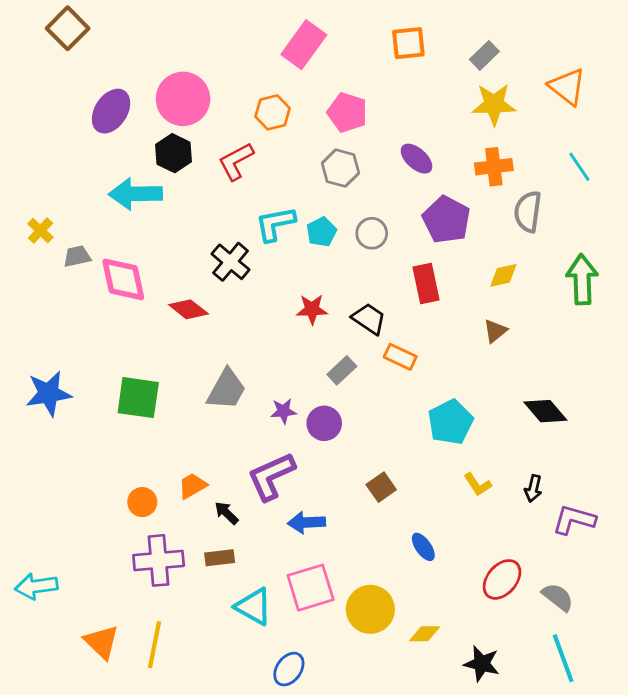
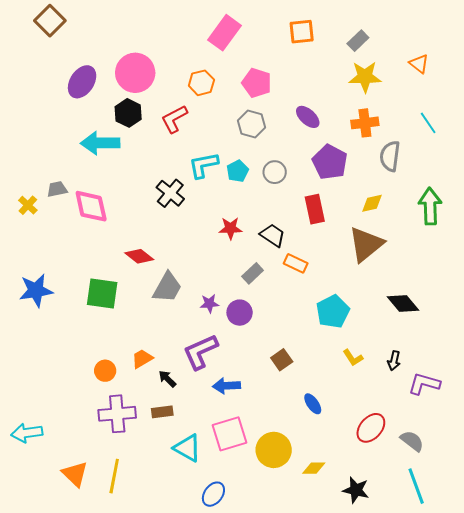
orange triangle: (567, 87) -> (419, 64), size x0.7
yellow cross: (40, 231) -> (28, 205), moved
red diamond: (188, 309) -> (139, 256), moved
brown triangle: (495, 331) -> (366, 244), size x2.0

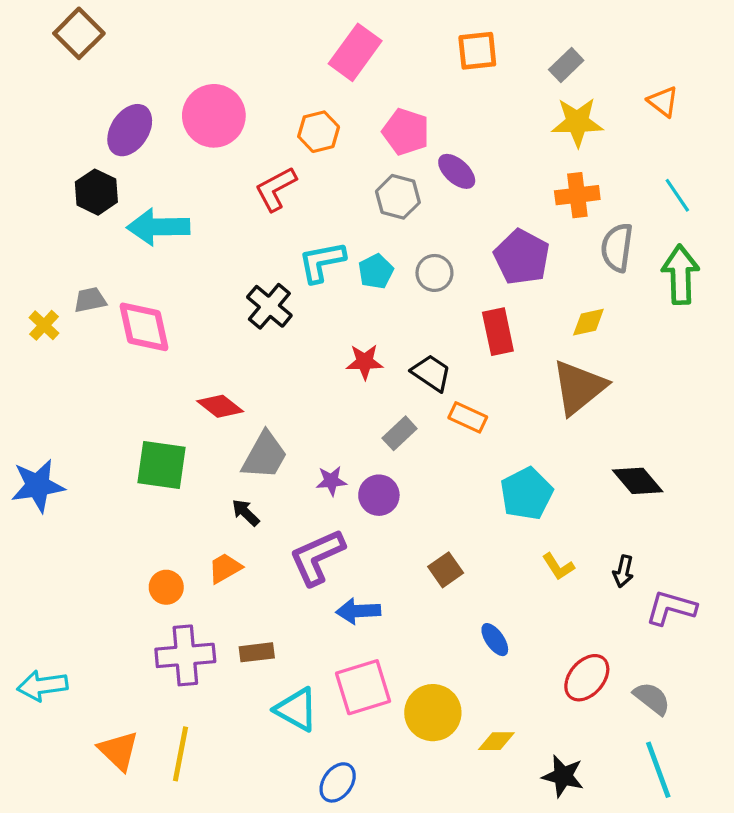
black hexagon: (128, 113) -> (96, 192), moved
purple ellipse: (308, 117) -> (457, 171), moved
green arrow: (430, 206) -> (680, 275), moved
blue star: (36, 290) -> (38, 486), moved
black arrow: (167, 379) -> (246, 513), moved

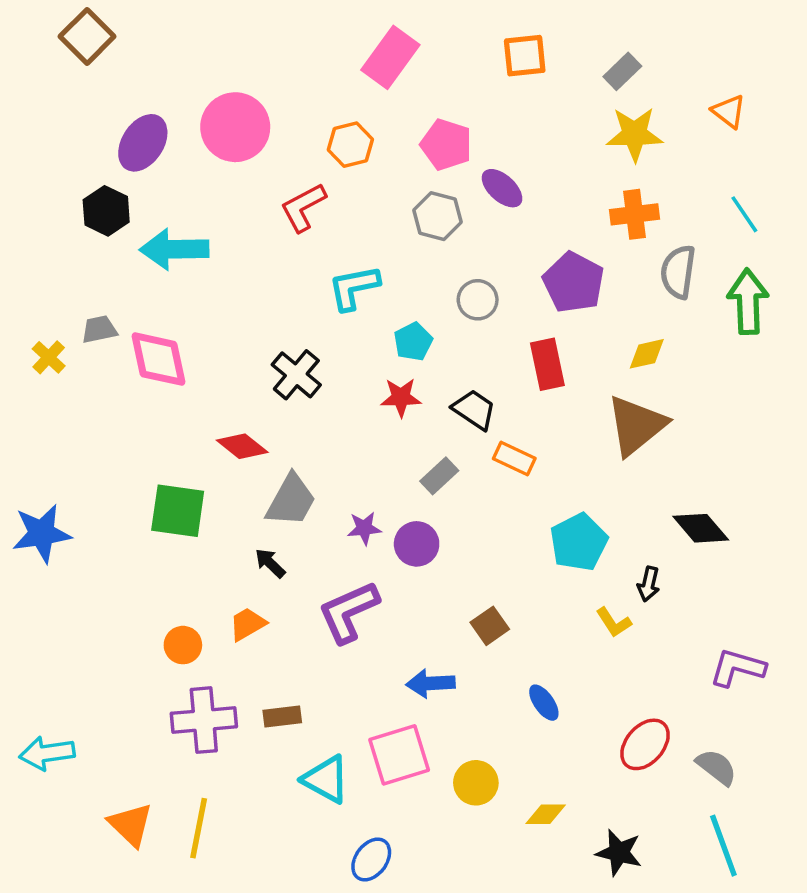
cyan pentagon: (376, 271) -> (413, 342), moved
black cross: (269, 306) -> (296, 375), moved
black arrow: (623, 571) -> (648, 584), moved
blue arrow: (358, 611) -> (431, 683), moved
yellow circle: (433, 713) -> (476, 783), size x0.7

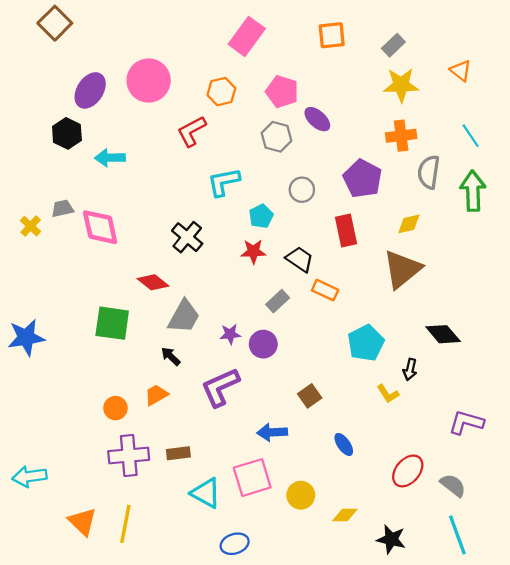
cyan arrow: (174, 249) -> (110, 158), size x0.7
blue ellipse: (371, 860) -> (235, 544), turned 36

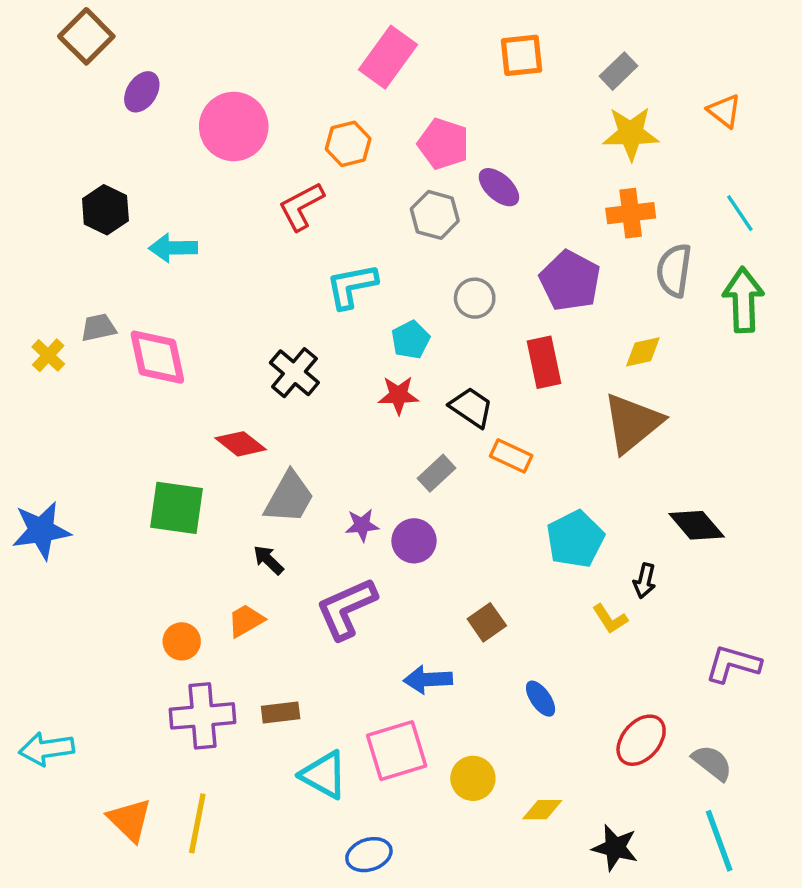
purple ellipse: (90, 90) -> (142, 92), moved, size x0.7

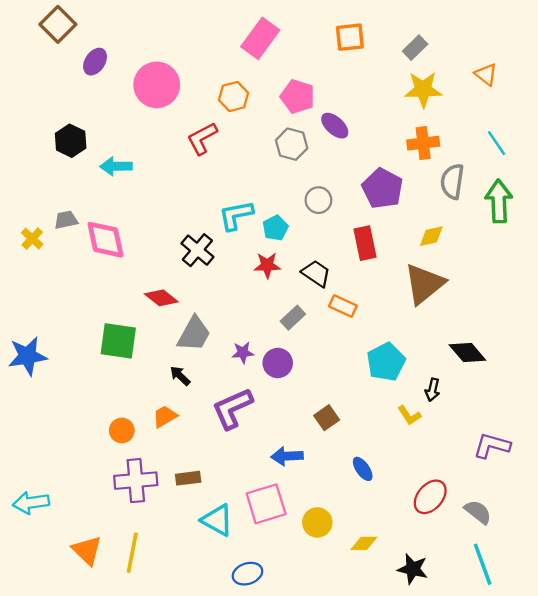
cyan L-shape: (352, 286) -> (236, 215), moved

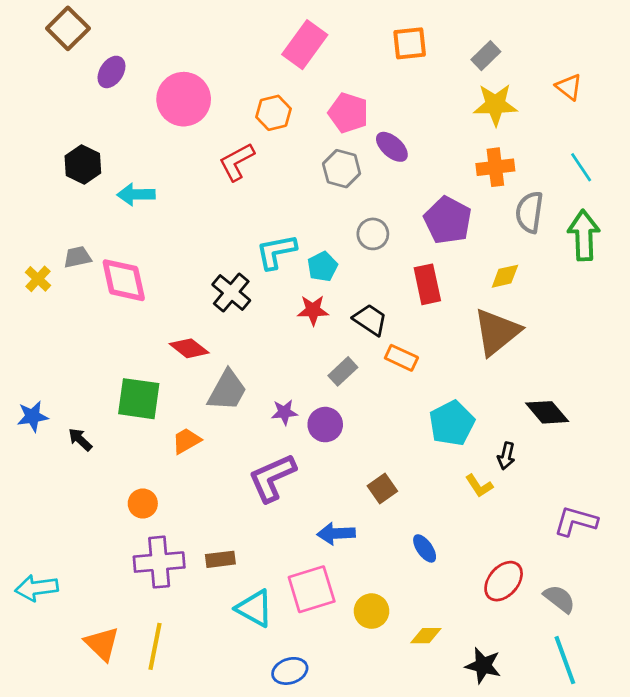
blue star: (28, 356) -> (33, 416), size x0.7
black arrow: (180, 376) -> (80, 440), moved
orange trapezoid: (165, 417) -> (186, 441), moved

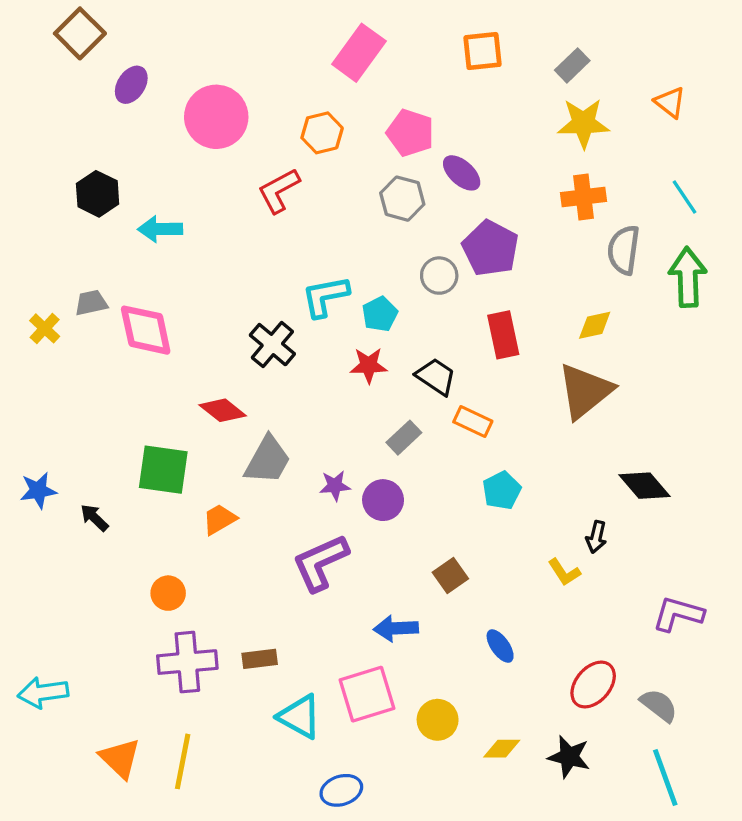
purple pentagon: (448, 220) -> (490, 248), moved
cyan pentagon: (452, 423) -> (502, 490), moved, size x0.7
black star: (483, 666) -> (569, 757), moved

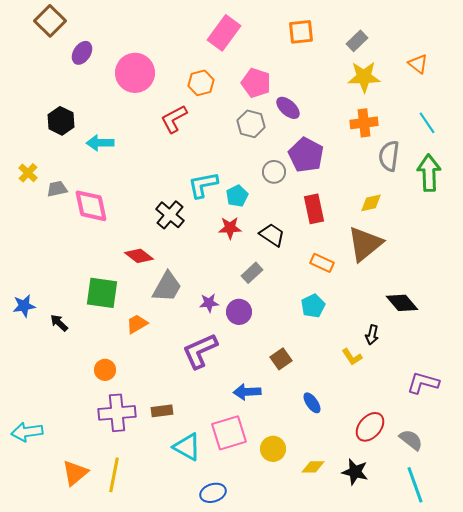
yellow cross: (45, 328) -> (28, 173), moved
orange rectangle: (473, 422) -> (322, 263), moved
orange triangle: (120, 758) -> (75, 473), turned 36

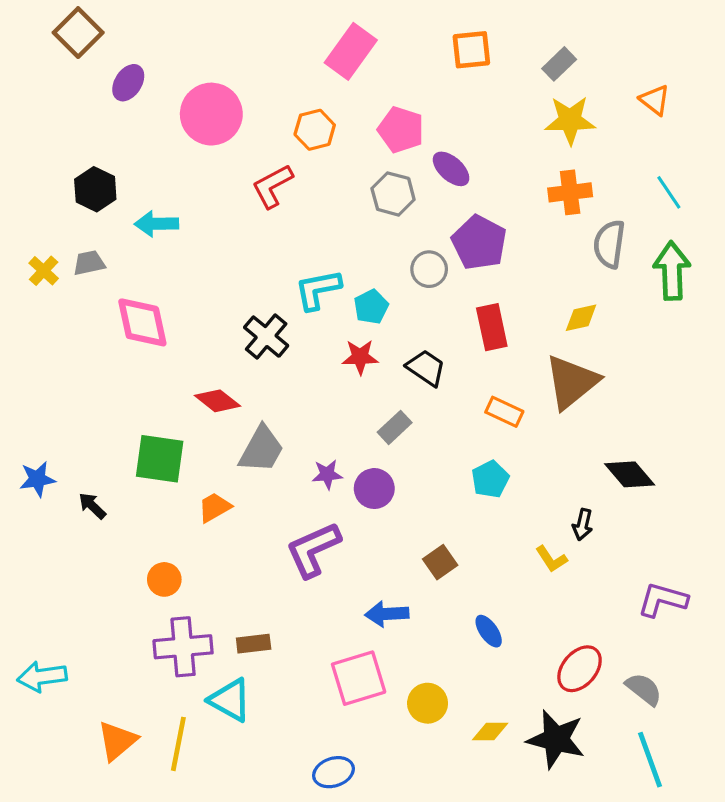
gray trapezoid: (57, 189) -> (89, 263), moved
cyan triangle: (187, 447) -> (230, 700), moved
black star: (355, 472) -> (556, 739), size x1.4

